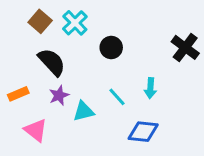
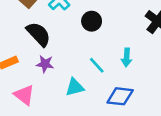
purple star: (59, 95) -> (45, 64), turned 30
cyan triangle: (84, 111) -> (75, 87), moved

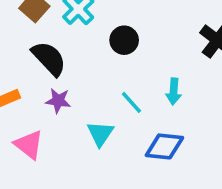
cyan triangle: (75, 87) -> (100, 134), turned -42

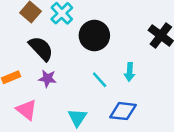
black circle: (124, 40) -> (94, 35), size x1.5
cyan triangle: (100, 134) -> (77, 118), moved

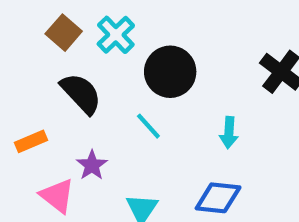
purple star: (47, 78) -> (92, 165), moved, turned 30
cyan line: (100, 80) -> (148, 126), moved

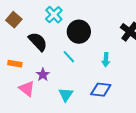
brown square: (64, 33) -> (14, 20), moved
orange rectangle: (31, 141) -> (15, 64), turned 32

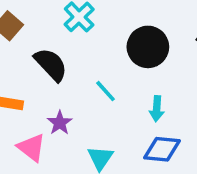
black circle: (79, 32) -> (148, 47), moved
cyan arrow: (106, 60) -> (157, 109), moved

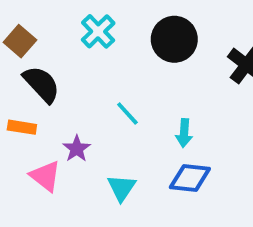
black circle: (148, 47) -> (174, 39), moved
black semicircle: (51, 65) -> (41, 84), moved

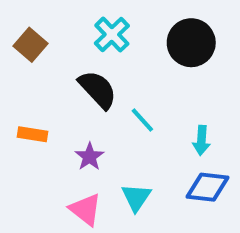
black semicircle: (41, 84) -> (98, 89), moved
pink triangle: (45, 176) -> (85, 209), moved

